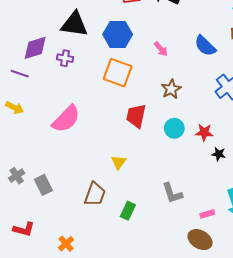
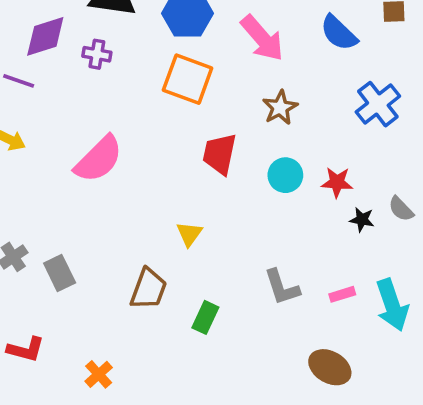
pink arrow: (161, 49) -> (262, 38), size x1.8
pink rectangle: (207, 214) -> (342, 294), moved

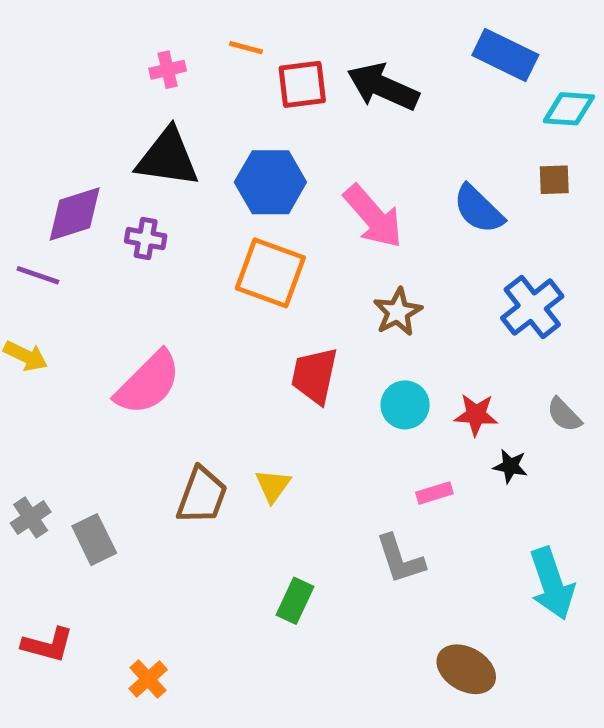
gray semicircle: (401, 209) -> (564, 415), moved
brown trapezoid: (148, 289) -> (202, 495), moved
pink rectangle: (342, 294) -> (434, 493), moved

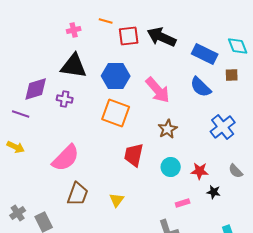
blue rectangle: (505, 55) -> (205, 54), moved
cyan diamond: (569, 109) -> (238, 46), turned 65
brown trapezoid: (202, 495) -> (78, 194), moved

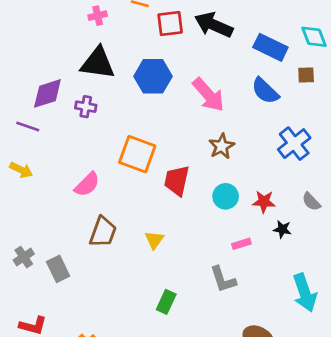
orange square: (116, 113) -> (137, 154), moved
pink semicircle: (66, 158) -> (87, 184), size x0.7

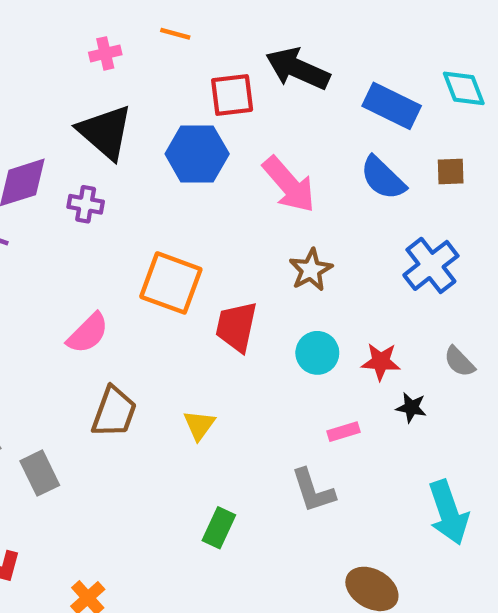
red square: (170, 24) -> (232, 95), moved
black triangle: (98, 63) -> (105, 132), turned 33
brown square: (306, 75) -> (451, 171), moved

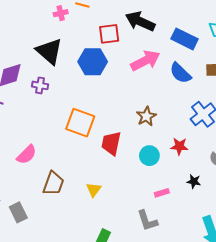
pink cross: (105, 53) -> (61, 13), moved
pink arrow: (289, 185) -> (145, 61), moved, turned -76
pink semicircle: (88, 333) -> (27, 155), moved
red star: (381, 362) -> (179, 146), moved

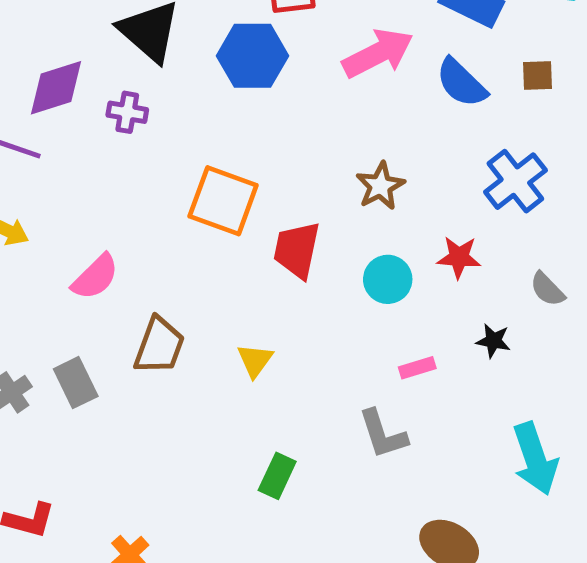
gray rectangle: (18, 212) -> (76, 383), moved

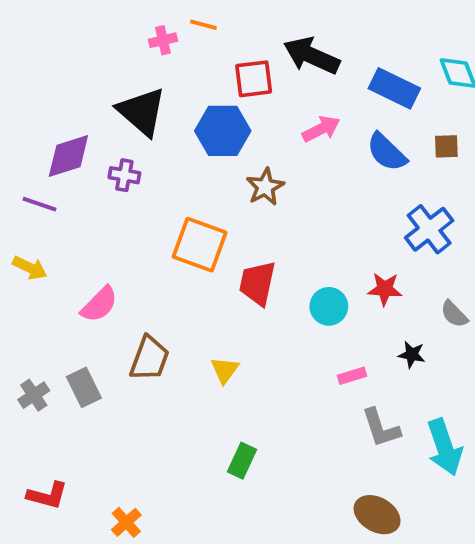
pink arrow: (378, 53) -> (321, 129), size x0.7
brown star: (380, 186) -> (265, 187), moved
gray L-shape: (383, 434) -> (381, 428), moved

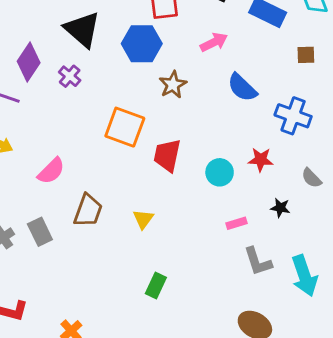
blue semicircle: (387, 152) -> (242, 87), moved
purple diamond: (68, 156) -> (29, 62), turned -39
purple cross: (124, 175) -> (70, 76), turned 30
blue cross: (429, 229) -> (293, 116), turned -32

